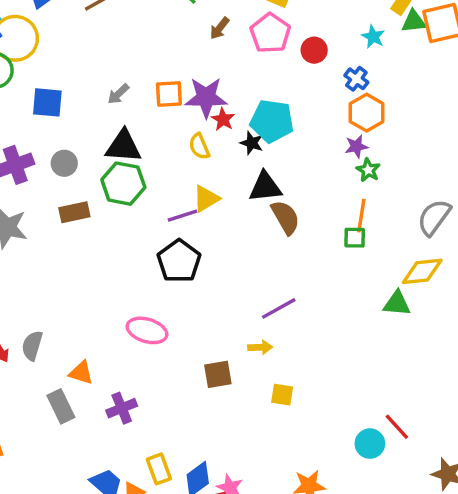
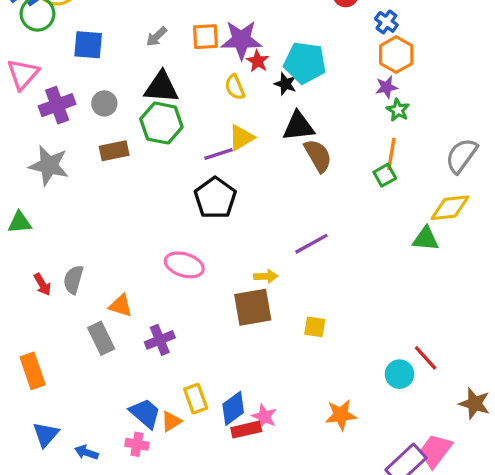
green square: (355, 238) -> (385, 175), turned -30
yellow arrow: (260, 347) -> (266, 276), moved
brown square: (218, 374) -> (253, 307), size x1.4

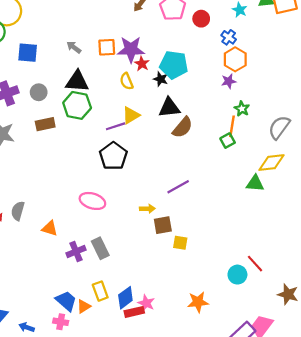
gray arrow: (157, 37) -> (74, 47), turned 80
green star: (398, 110) -> (242, 109), moved
brown semicircle: (318, 156) -> (183, 127), turned 70
brown square: (253, 307) -> (163, 225), moved, size x0.7
gray rectangle: (101, 338) -> (100, 248), moved

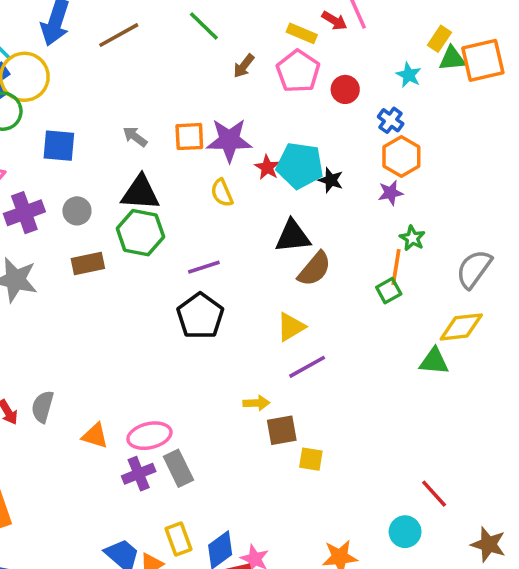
red star: (142, 64) -> (267, 167), moved
black star: (161, 79) -> (331, 180), moved
yellow triangle: (131, 115) -> (291, 327), moved
pink ellipse: (92, 201) -> (149, 436), moved, turned -30
cyan circle: (237, 275) -> (405, 532), moved

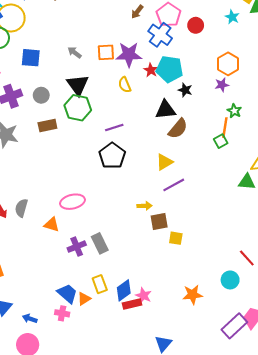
blue cross: (391, 120) -> (160, 35), moved, size x1.6
black star: (331, 180) -> (185, 90), moved
black triangle: (140, 193) -> (78, 85), turned 50
pink ellipse: (149, 436) -> (73, 202), moved

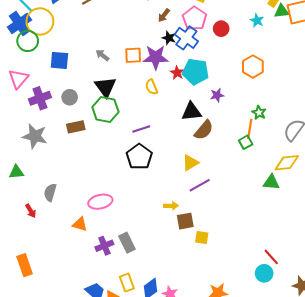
purple star: (222, 85) -> (217, 95), moved
black star: (185, 90) -> (169, 38), moved
gray semicircle: (21, 208) -> (50, 192), moved
cyan circle: (230, 280) -> (264, 273), moved

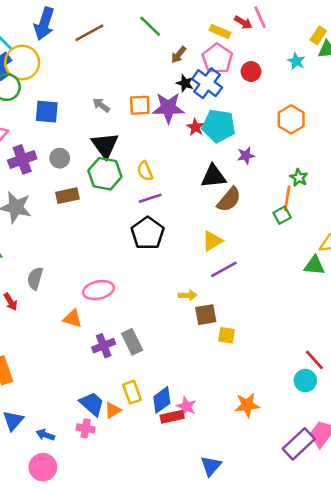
yellow semicircle: (152, 87) -> (145, 171), moved

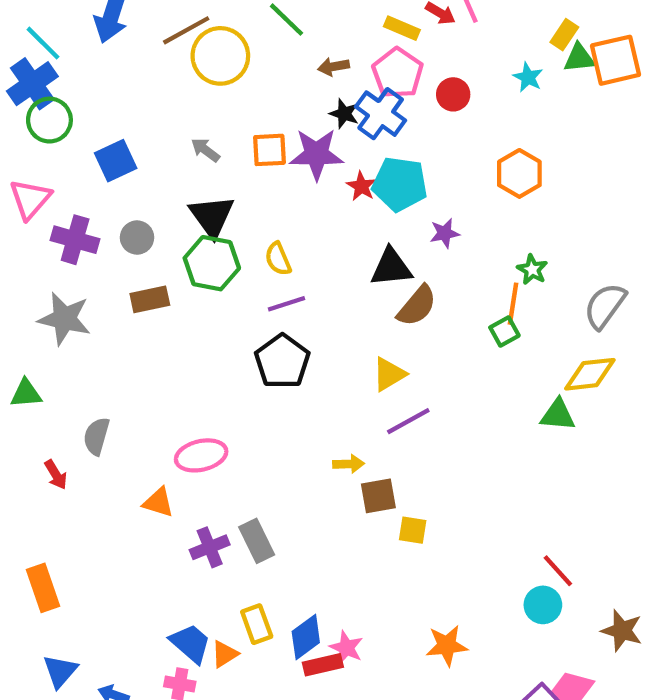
brown arrow: (179, 55) -> (334, 67), turned 42
yellow circle: (22, 62) -> (220, 56), moved
blue square: (47, 112) -> (116, 161), turned -30
purple cross: (22, 159) -> (75, 240), turned 36

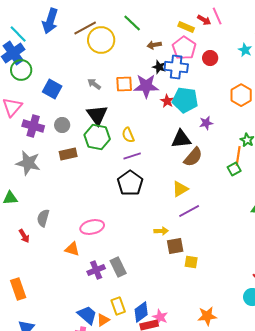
blue cross: (381, 114) -> (176, 67), turned -30
blue square: (116, 161) -> (52, 89), turned -36

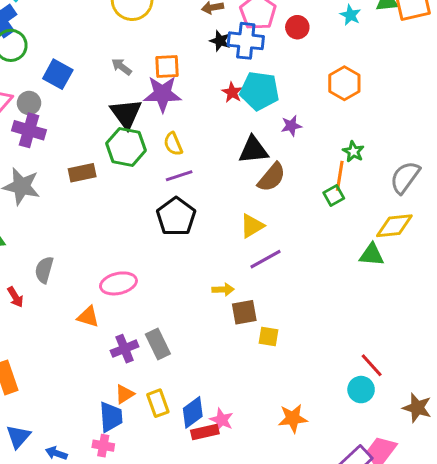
purple star: (146, 86) -> (162, 94), moved
gray circle: (62, 125) -> (29, 103), moved
blue trapezoid: (87, 315) -> (111, 417), turned 45
orange triangle: (103, 320) -> (125, 394), moved

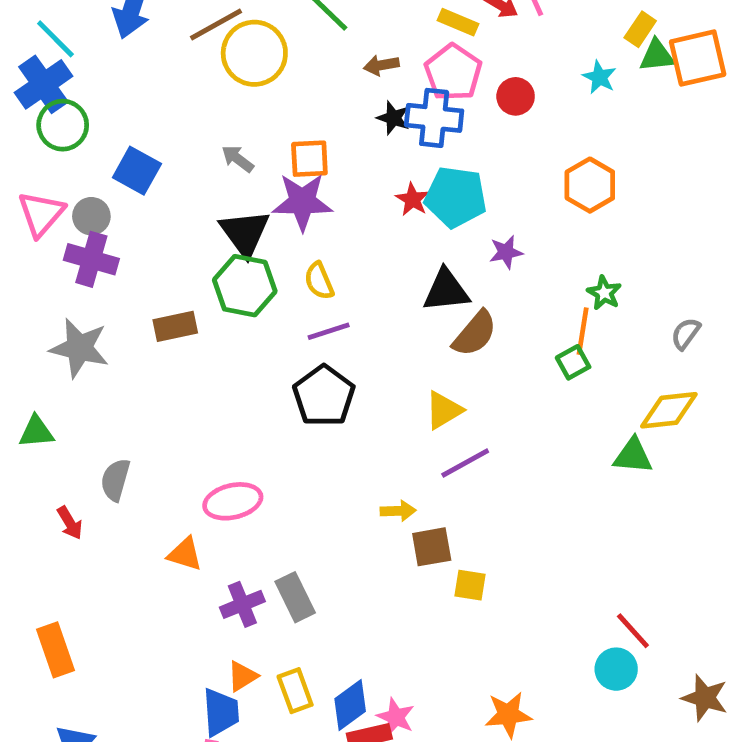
gray semicircle: (405, 177) -> (686, 334), size x0.6

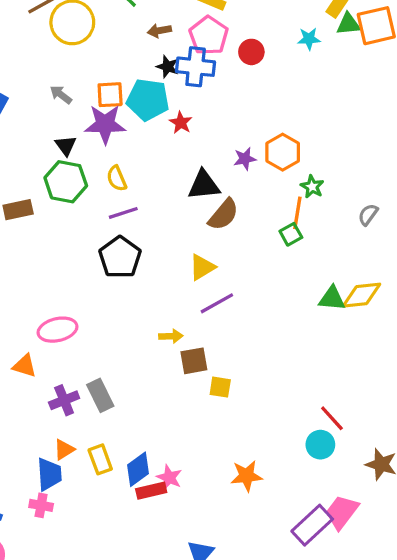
cyan star: (599, 77) -> (309, 39), turned -30
orange hexagon: (590, 185) -> (283, 152), moved
cyan pentagon: (456, 197) -> (148, 100), moved
black triangle: (245, 233) -> (66, 146), size x0.6
yellow diamond: (669, 410) -> (361, 295), moved

